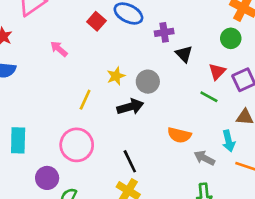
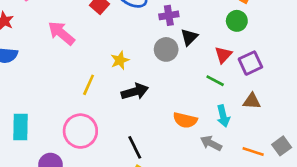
pink arrow: (59, 49) -> (61, 33), size x1.5
black triangle: (184, 54) -> (189, 37), turned 30
gray circle: (148, 82) -> (166, 49), moved
cyan arrow: (229, 141) -> (223, 116), moved

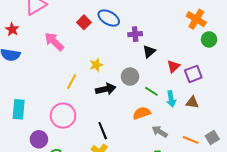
green circle: (237, 21) -> (209, 39), moved
gray circle: (166, 49) -> (130, 77), moved
green line: (215, 81) -> (151, 91), moved
cyan arrow: (223, 116) -> (171, 99), moved
orange semicircle: (185, 120) -> (142, 113), turned 144

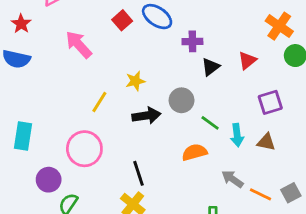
red triangle: (174, 66) -> (247, 60), moved
gray arrow: (160, 132) -> (232, 179), moved

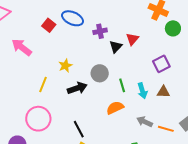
red triangle: (247, 60) -> (132, 39), moved
green line: (210, 123) -> (122, 85), turned 48

